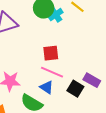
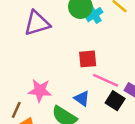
pink line: (52, 72) -> (106, 80), moved

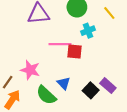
cyan cross: (94, 15) -> (88, 31), moved
pink line: (106, 80) -> (60, 44), moved, turned -35

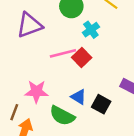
red square: (75, 52) -> (82, 57), turned -35
black square: (91, 90) -> (101, 104), moved

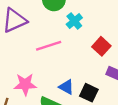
red square: (82, 57) -> (101, 46), moved

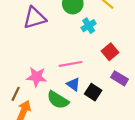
pink line: (49, 46) -> (71, 64), moved

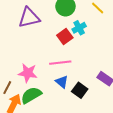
red square: (110, 52) -> (65, 37), moved
green semicircle: (58, 100) -> (31, 95), moved, turned 115

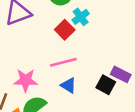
black square: (80, 90) -> (106, 85), moved

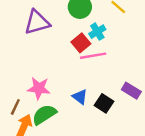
pink line: (63, 62) -> (93, 56), moved
black square: (106, 85) -> (104, 103), moved

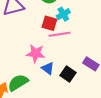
red square: (81, 43) -> (49, 23), turned -35
pink star: (39, 88) -> (36, 53), moved

